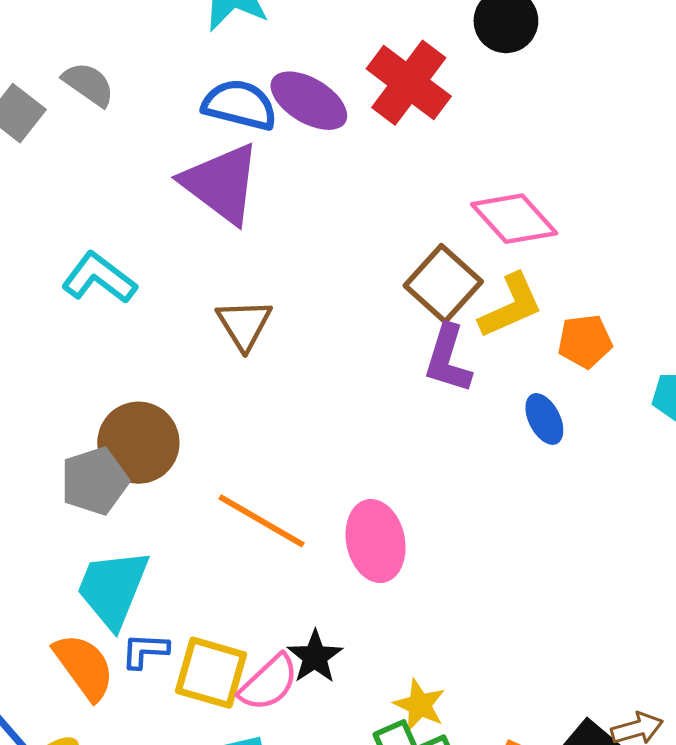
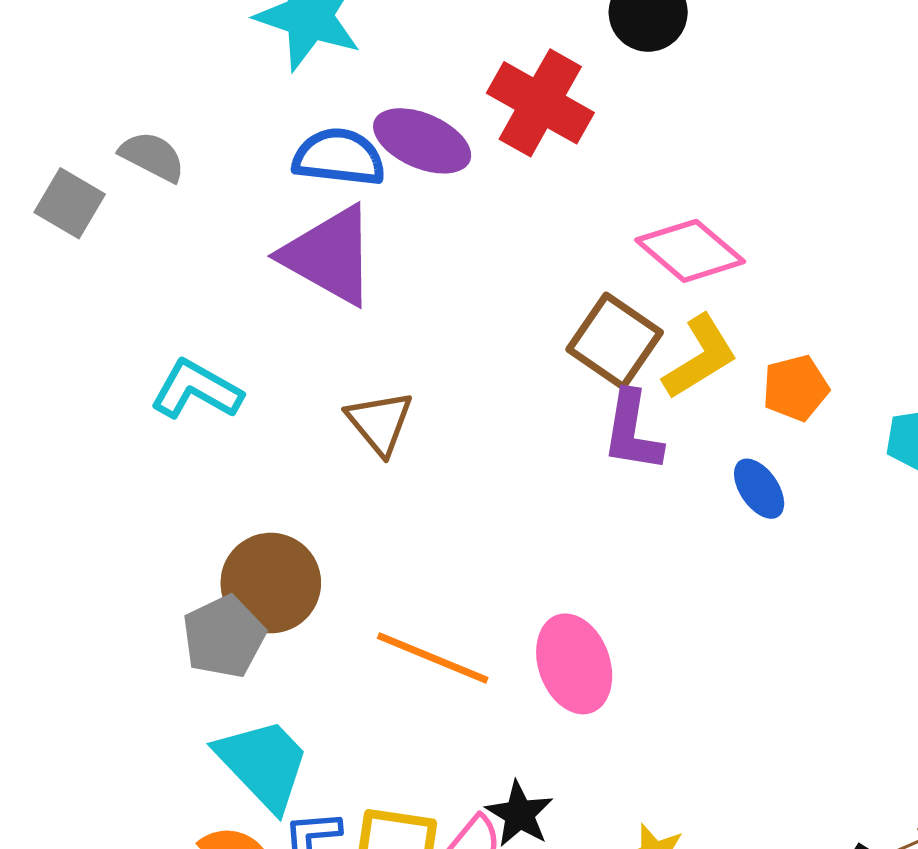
cyan trapezoid: (113, 588) -> (263, 764), turned 122

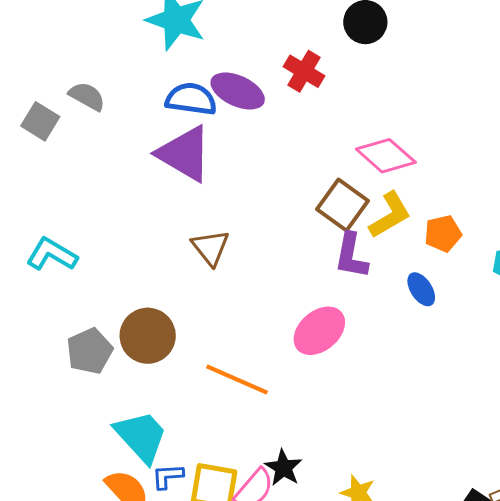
red cross: (540, 103) -> (304, 71), size x0.7
cyan L-shape: (196, 390) -> (52, 254), moved
gray pentagon: (224, 637) -> (90, 351), moved
pink ellipse: (574, 664) -> (319, 331), moved, turned 68

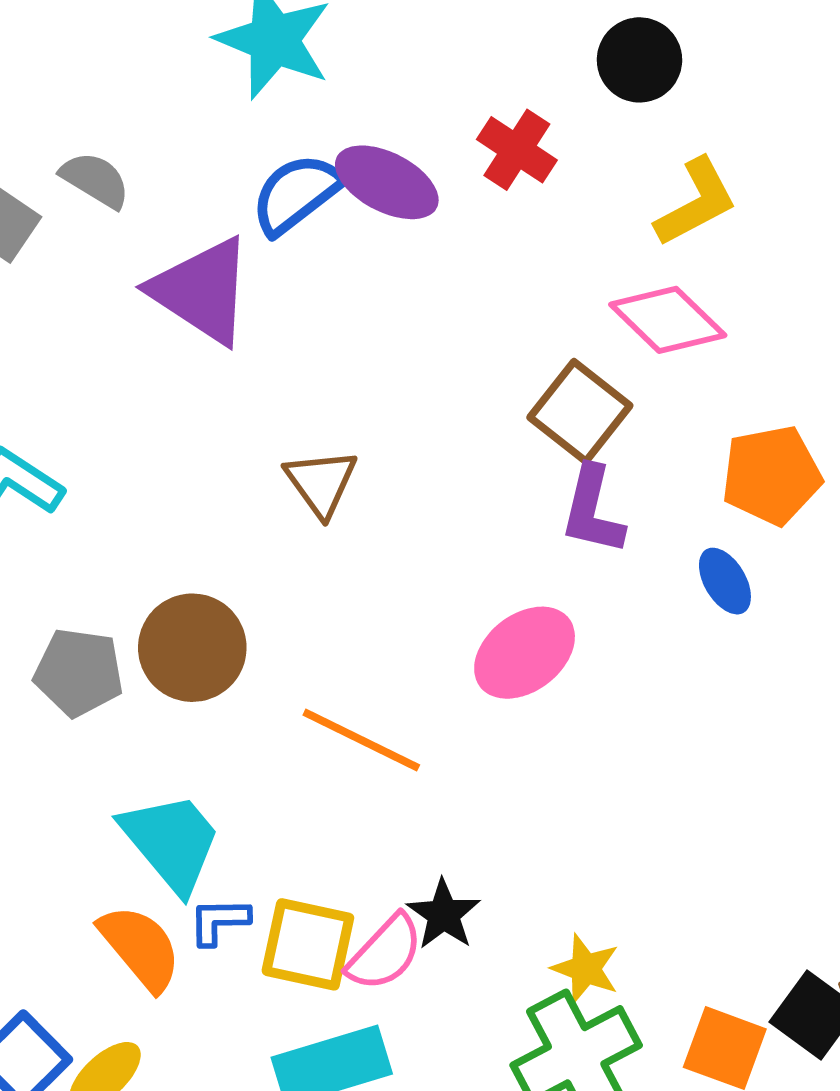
blue semicircle: (191, 99) -> (296, 194), turned -48
purple triangle: (184, 154) -> (202, 291), moved
yellow L-shape: (390, 215) -> (696, 202), moved
orange pentagon: (443, 234) -> (771, 475), size x1.4
gray pentagon: (90, 351) -> (79, 672), turned 30

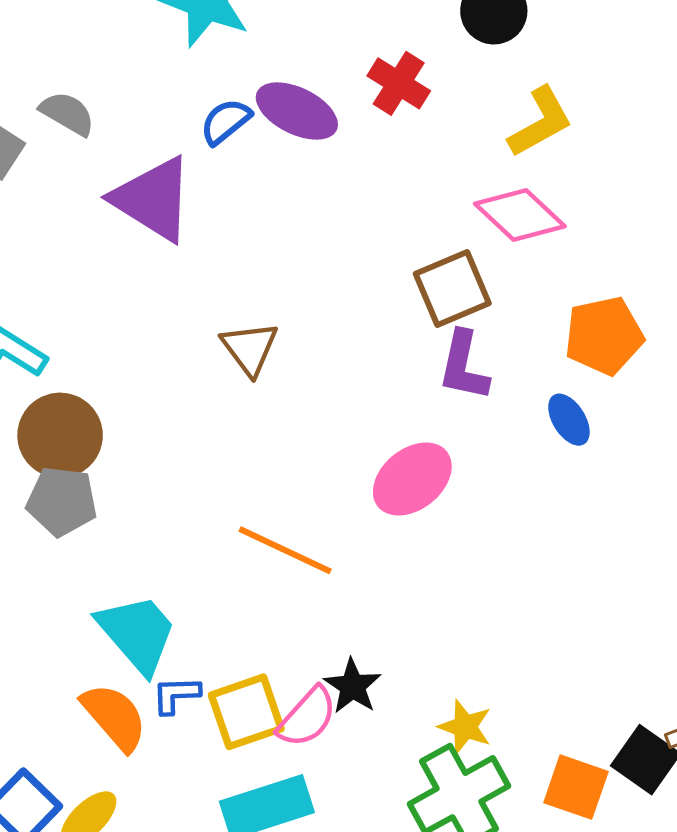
blue semicircle: (296, 194) -> (226, 121), size x0.7
brown square: (580, 412) -> (452, 288), turned 30
brown circle: (192, 648) -> (60, 435), moved
yellow square: (308, 944) -> (246, 712), turned -30

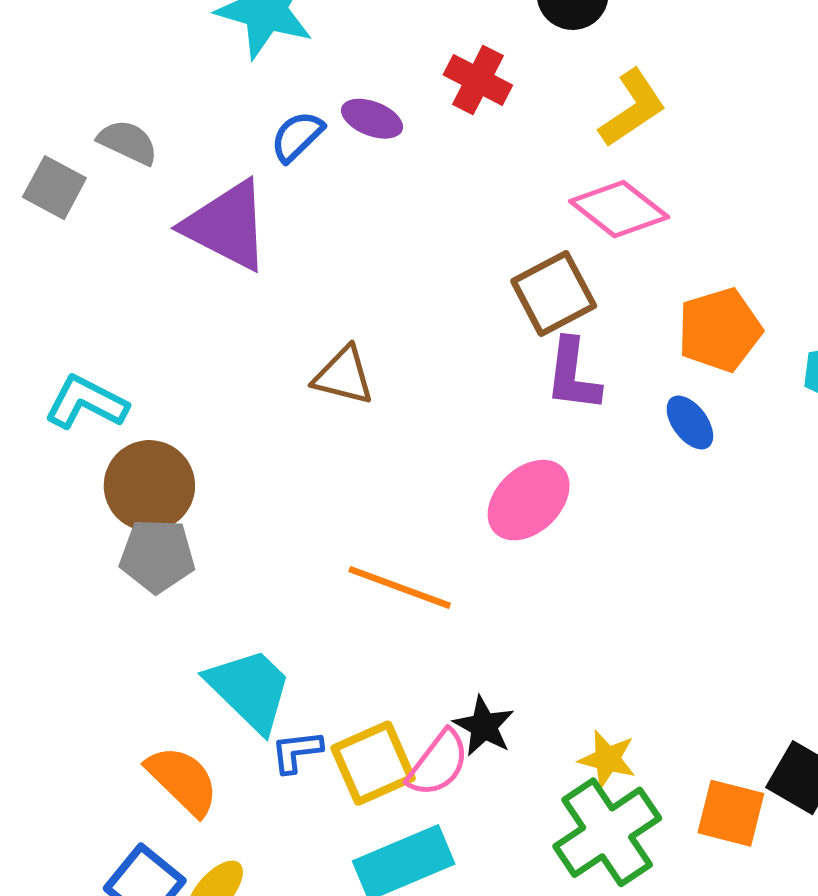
purple ellipse: (297, 111) -> (372, 119), size x0.7
brown triangle: (250, 348) -> (343, 376), turned -34
orange semicircle: (114, 717) -> (183, 780), moved

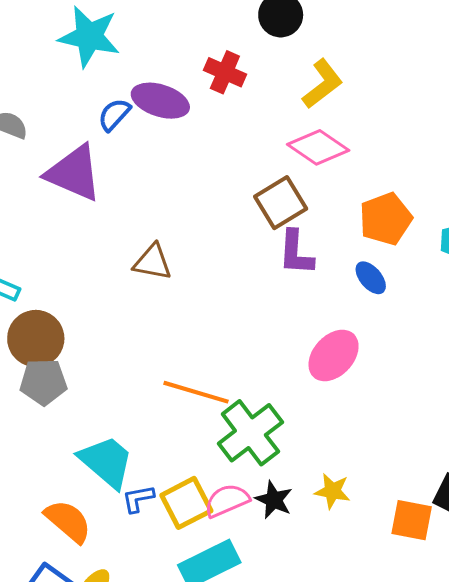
purple ellipse: (372, 119) -> (160, 101), size x1.5
pink ellipse: (529, 500) -> (334, 355), moved
black star: (484, 726) -> (274, 500), moved
pink semicircle: (438, 763) -> (227, 500), turned -147
green cross: (607, 832) -> (250, 433), moved

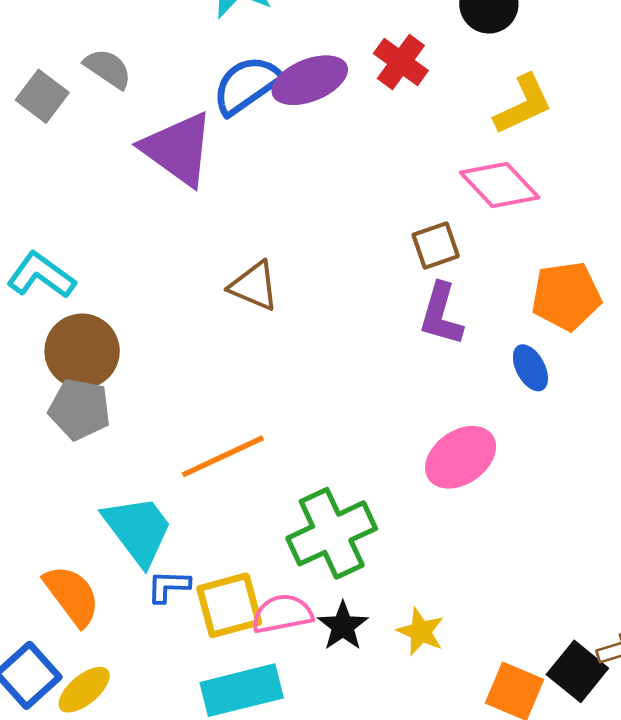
purple ellipse: (160, 101) -> (310, 80), turned -52
blue semicircle: (114, 115) -> (246, 85), size x1.5
brown square: (281, 203) -> (436, 245), size x0.7
orange line: (196, 392) -> (223, 456), moved, turned -54

